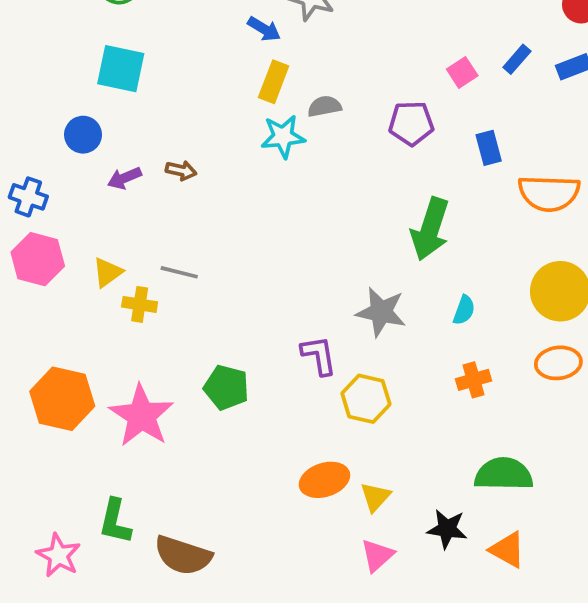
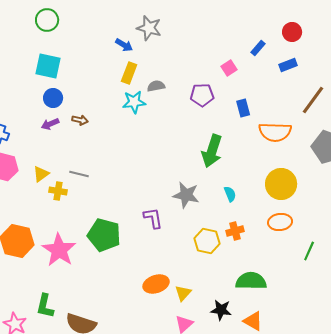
blue rectangle: (517, 59) -> (258, 48), moved
blue circle: (83, 135) -> (53, 98), moved
cyan semicircle: (464, 310) -> (230, 194), turned -42
green pentagon: (226, 387) -> (104, 235), size x1.4
yellow hexagon: (366, 399) -> (207, 241), moved

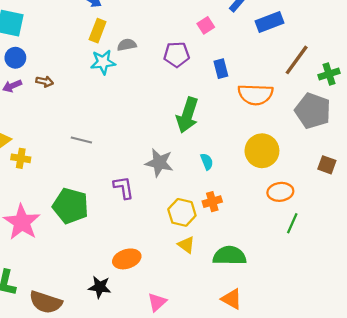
blue rectangle: (288, 65) -> (270, 22), size x1.4
gray line: (79, 174) -> (81, 140), moved
orange ellipse: (280, 222) -> (280, 192), moved
yellow triangle: (183, 293) -> (186, 245), moved, turned -36
black star: (221, 310) -> (100, 287), moved

